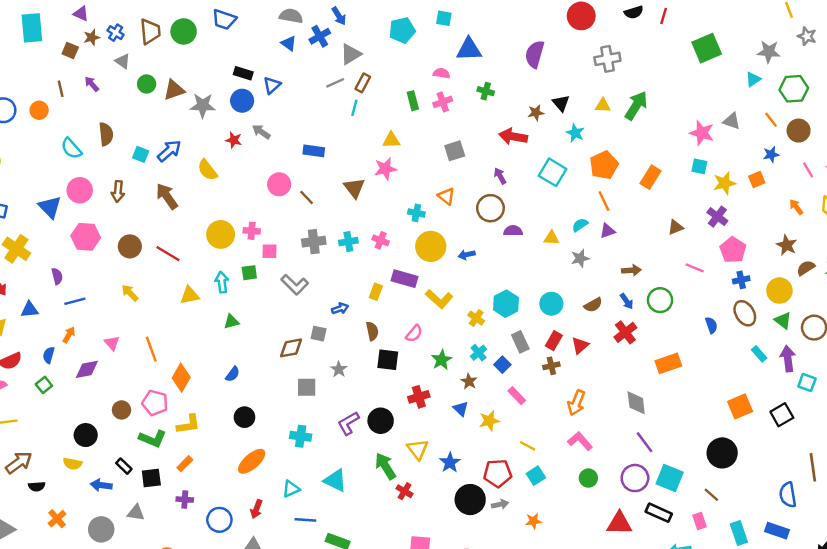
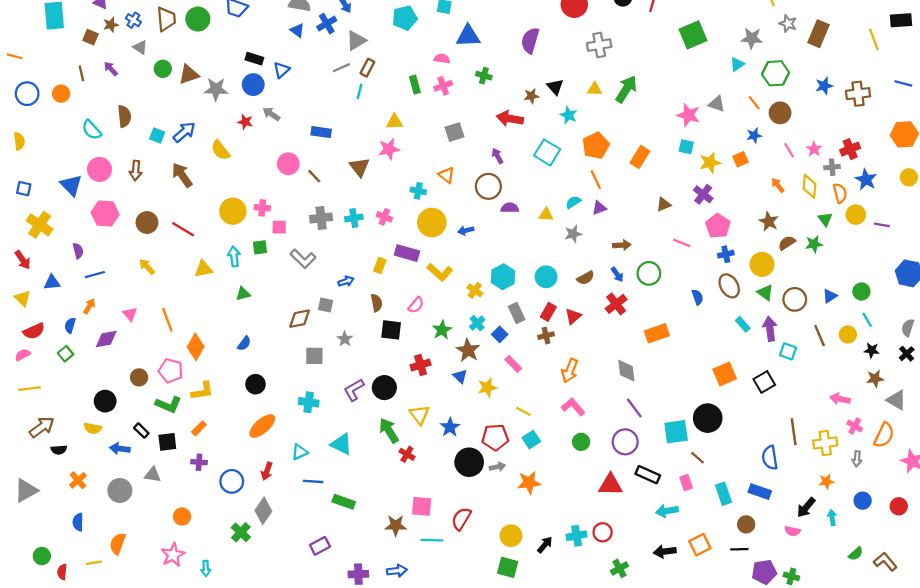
brown star: (469, 381) -> (468, 350), size x1.5
cyan square: (670, 478) -> (676, 432), moved, turned -30
orange star: (533, 521) -> (529, 483), size x1.5

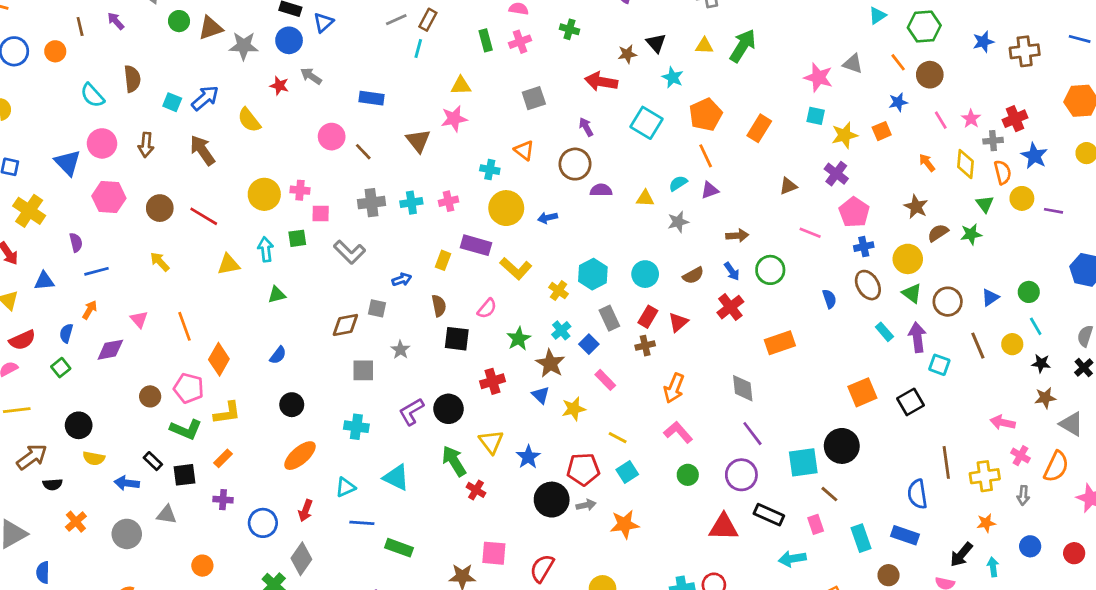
pink cross: (384, 217) -> (449, 201), turned -35
black circle: (105, 401) -> (79, 425), moved
blue semicircle: (78, 522) -> (43, 572), moved

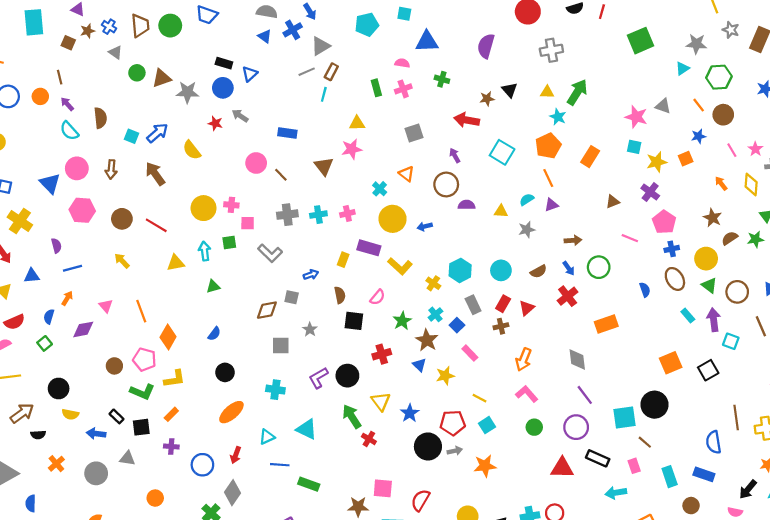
purple arrow: (116, 21) -> (67, 104), moved
cyan star: (673, 77) -> (558, 117), moved
cyan cross: (490, 170) -> (380, 189), turned 32

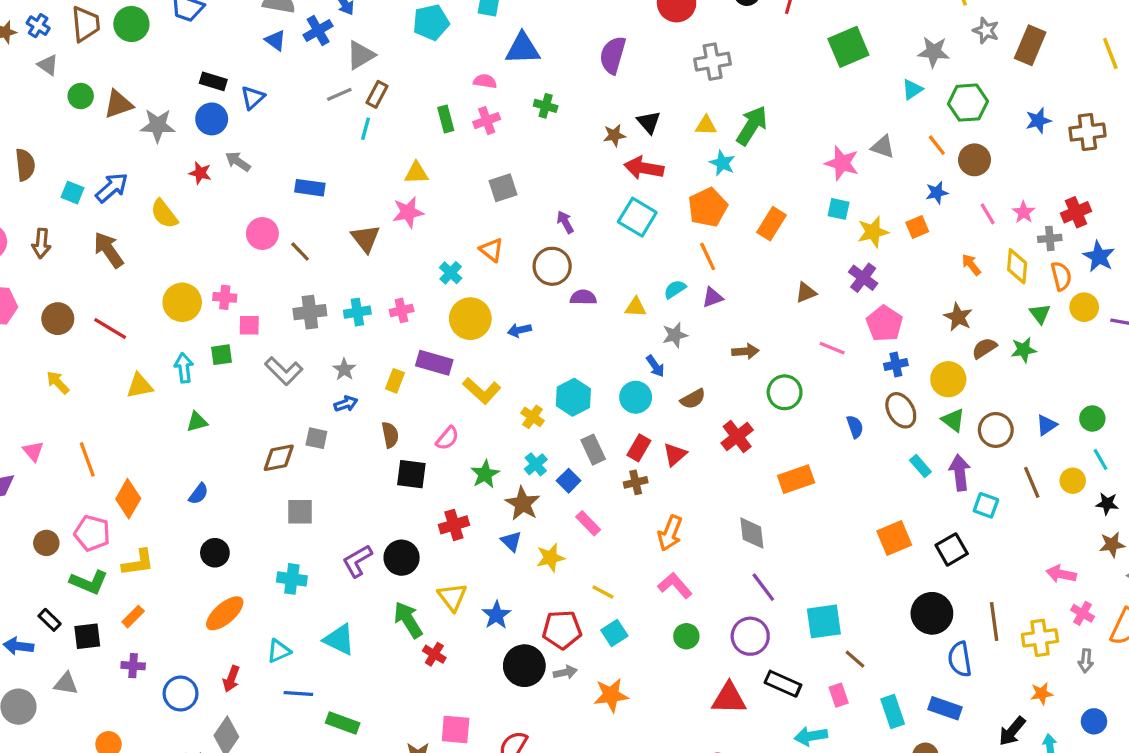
red arrow: (467, 120) -> (644, 168), moved
blue arrow: (569, 268) -> (655, 366), moved
gray star: (310, 329) -> (344, 369), moved
black circle: (655, 405) -> (932, 613), moved

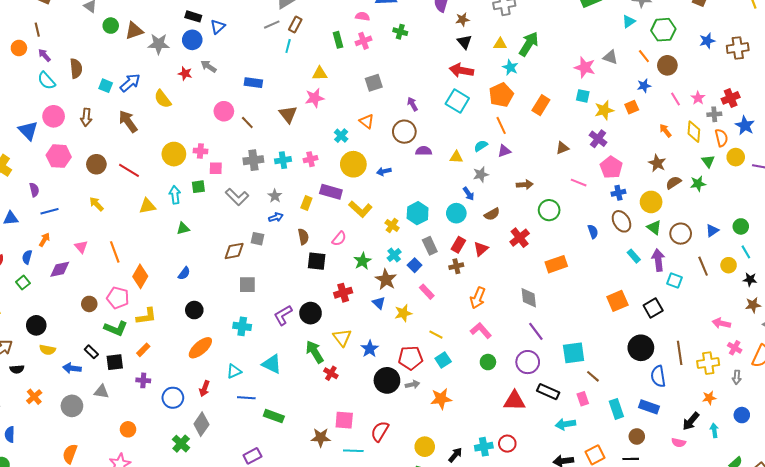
brown star: (614, 135) -> (462, 19), moved

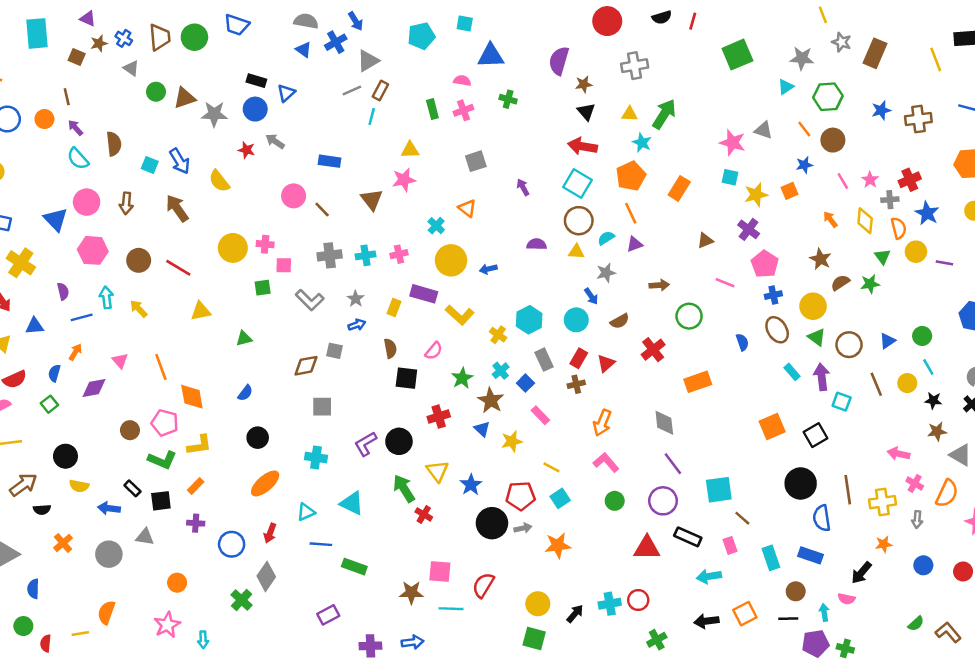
blue arrow: (130, 83) -> (180, 161), turned 100
brown circle: (404, 132) -> (579, 221), moved
cyan arrow: (175, 195) -> (106, 298), moved
orange diamond: (140, 276) -> (192, 397), turned -40
cyan arrow: (714, 430) -> (824, 612), moved

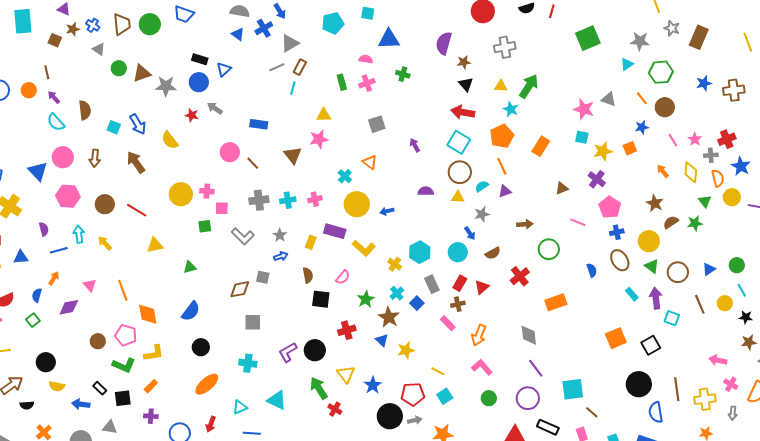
blue semicircle: (245, 393) -> (191, 311), size x1.5
pink rectangle: (540, 415) -> (448, 323), moved

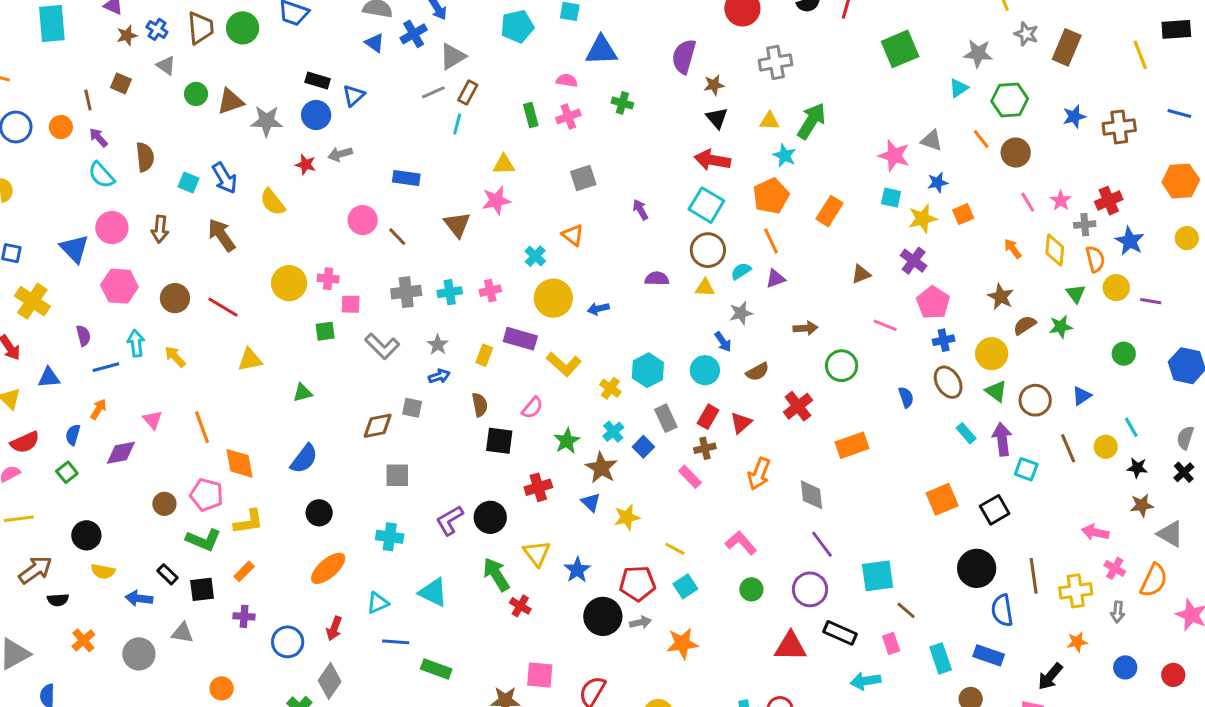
brown square: (55, 40) -> (121, 83), moved
gray arrow: (215, 108) -> (340, 154), turned -49
blue star: (642, 127) -> (938, 183), moved
green circle: (737, 265) -> (1124, 354), moved
orange arrow: (479, 335) -> (759, 474), moved

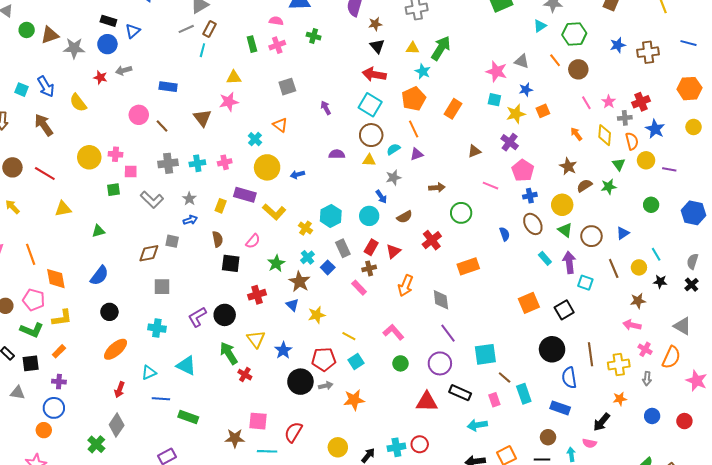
brown star: (1142, 505) -> (638, 301), moved
blue circle: (288, 642) -> (54, 408), moved
cyan rectangle: (941, 658) -> (524, 394), moved

